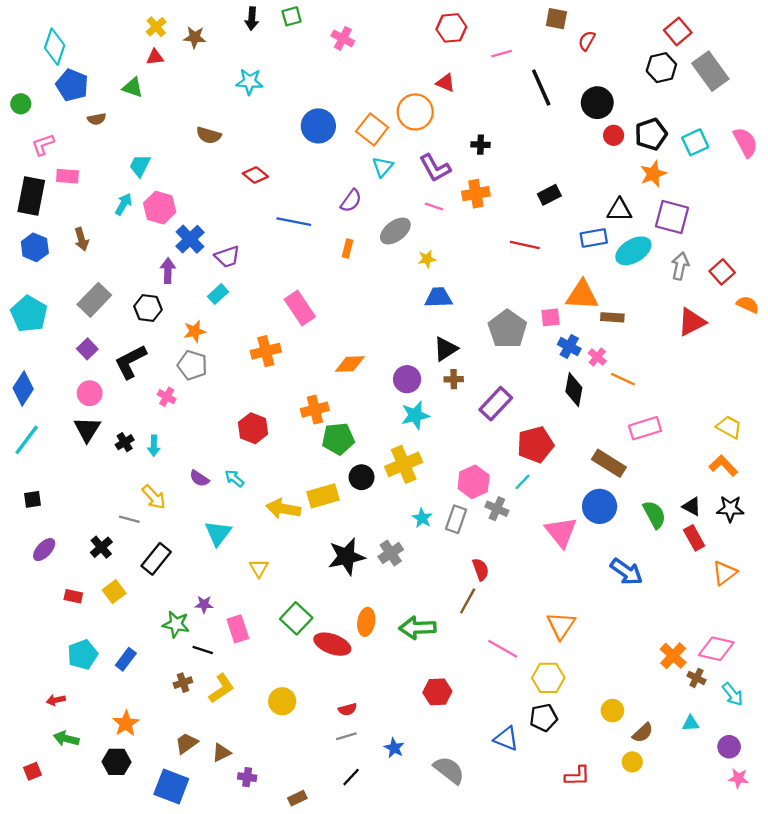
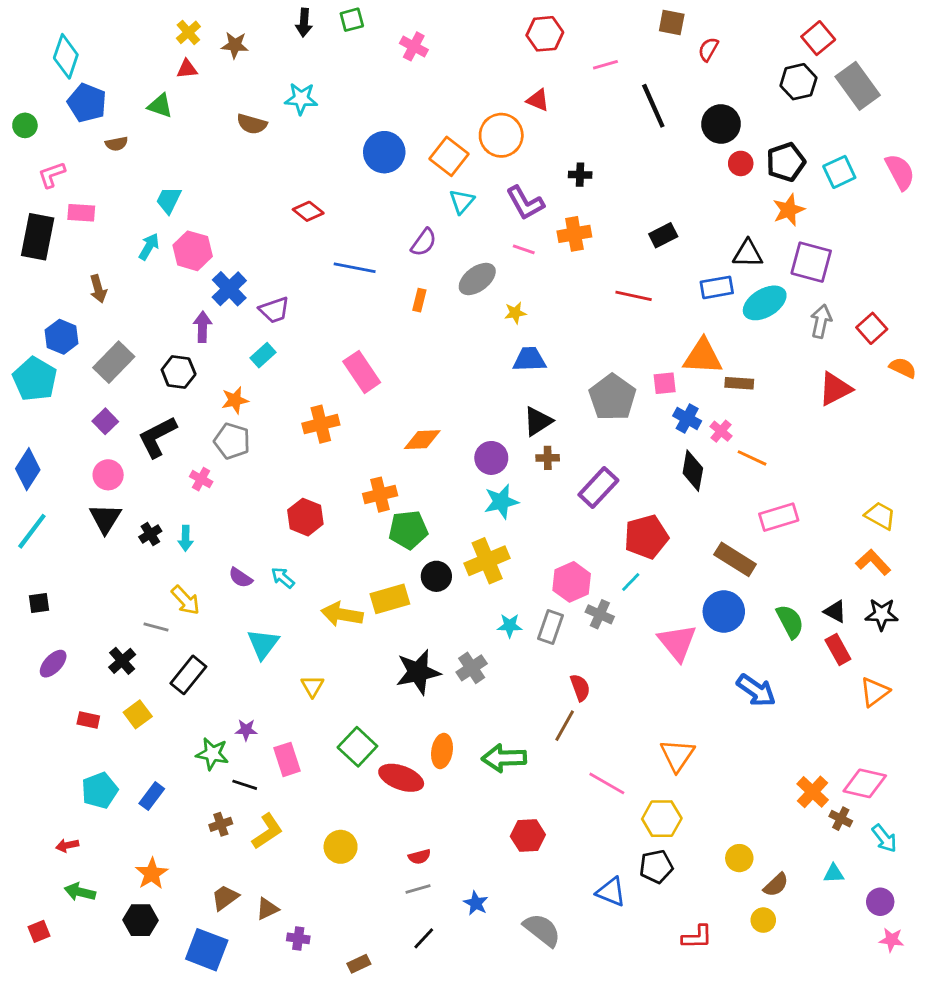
brown semicircle: (209, 135) -> (252, 124), moved
blue hexagon: (35, 247) -> (62, 337), moved
cyan star: (422, 518) -> (510, 626), turned -30

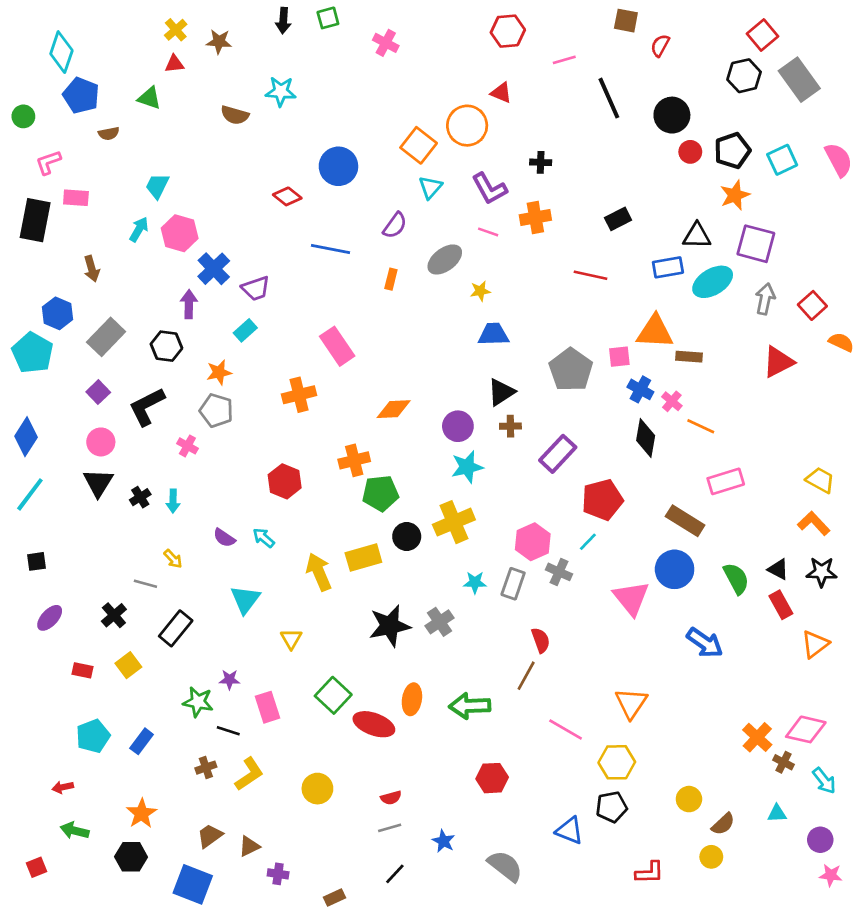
blue circle: (384, 152) -> (338, 166), moved
yellow arrow: (186, 600) -> (173, 559), size x0.7
yellow arrow: (342, 614) -> (319, 572), turned 57

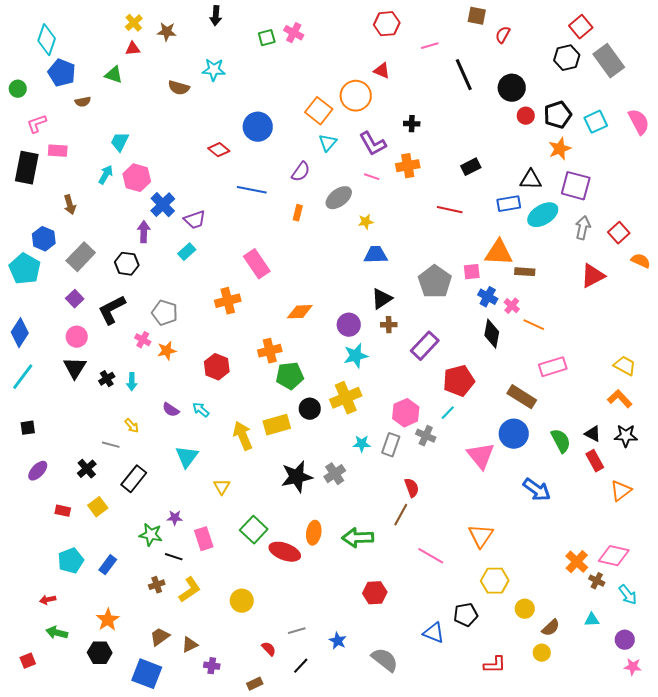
green square: (328, 18) -> (267, 38), moved
orange star: (219, 372) -> (167, 351), moved
yellow hexagon: (617, 762) -> (495, 581), moved
red semicircle: (391, 798) -> (269, 649), moved, turned -119

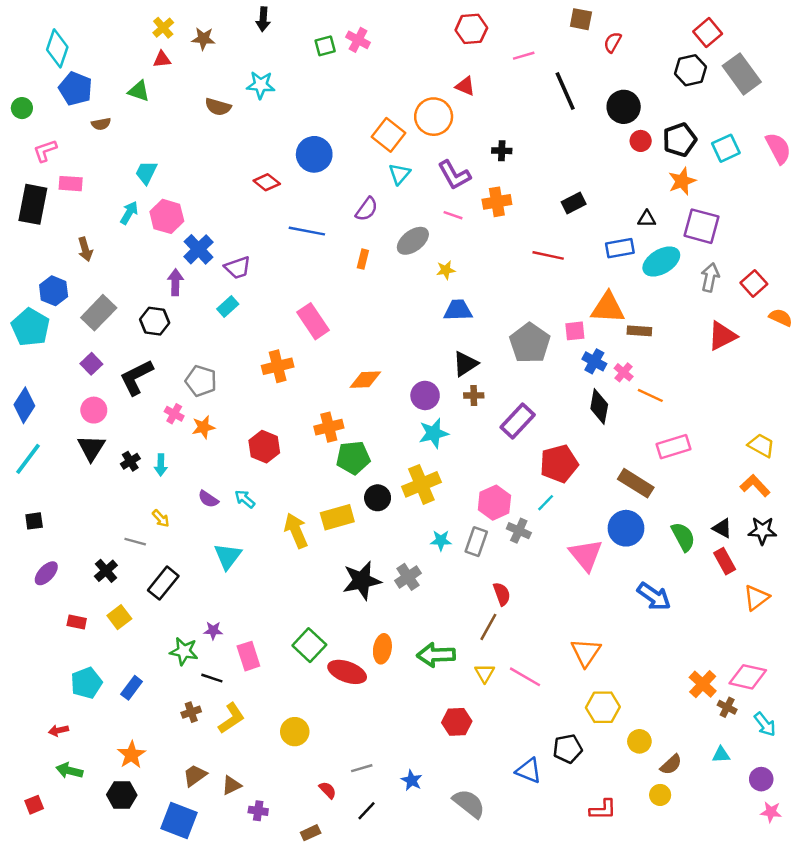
black triangle: (531, 180) -> (647, 219), size x0.7
yellow triangle: (222, 487) -> (485, 673), moved

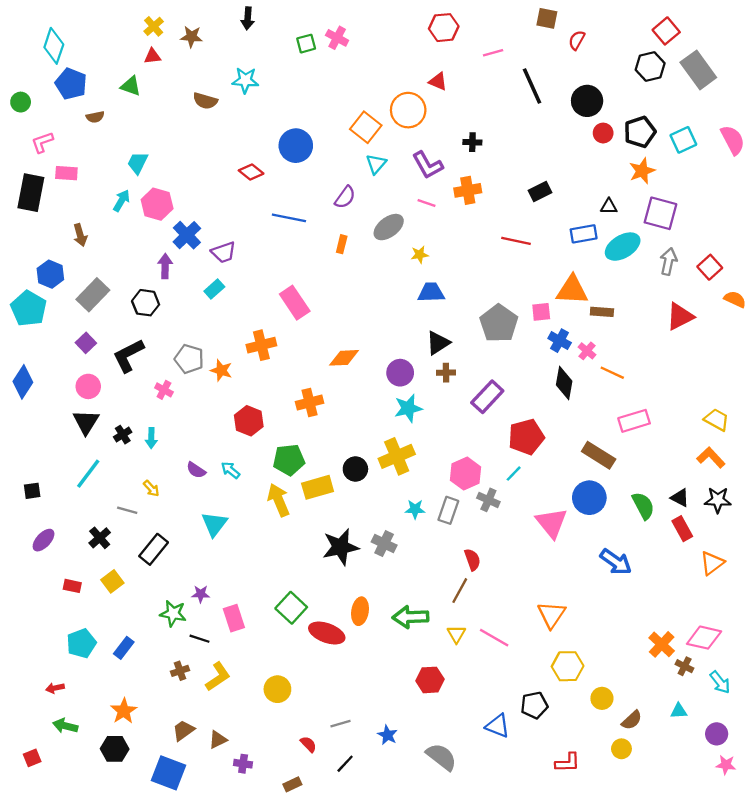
orange star: (203, 427) -> (221, 370), moved, turned 30
green pentagon: (353, 458) -> (289, 460), moved
cyan line: (28, 459) -> (88, 474), moved
gray cross: (408, 577) -> (384, 544), turned -30

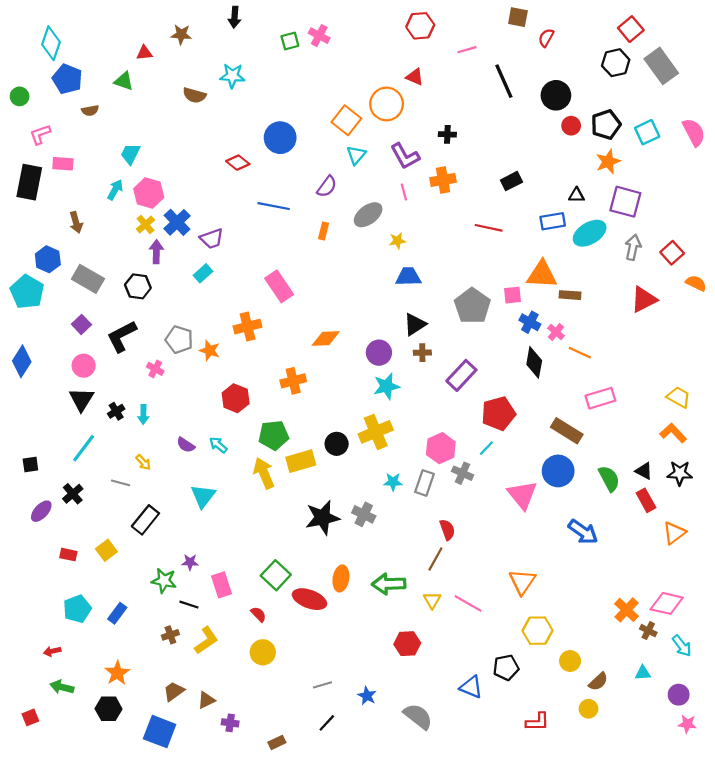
yellow cross: (154, 26) -> (145, 225), moved
pink line: (427, 203) -> (404, 192), turned 56
gray rectangle: (93, 295) -> (88, 279), turned 76
black cross: (100, 538) -> (73, 494), moved
red semicircle: (308, 744) -> (258, 614), moved

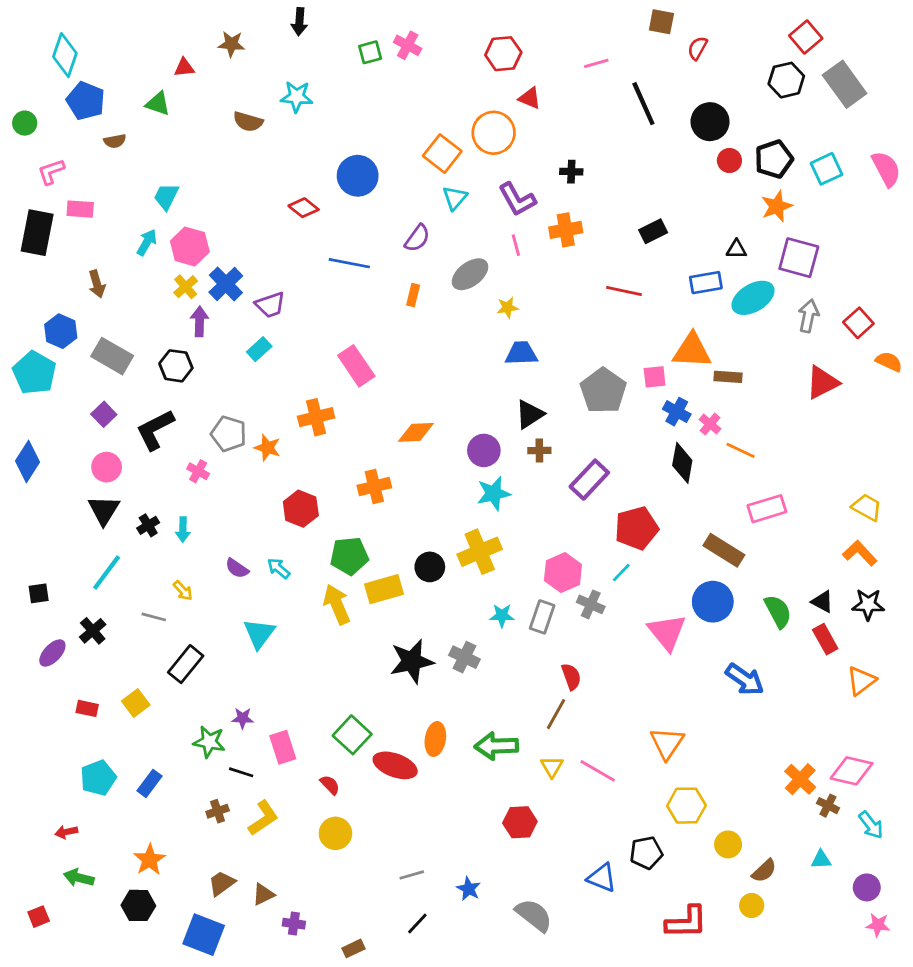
red hexagon: (420, 26) -> (503, 54), moved
red L-shape: (537, 722) -> (686, 922), size x1.4

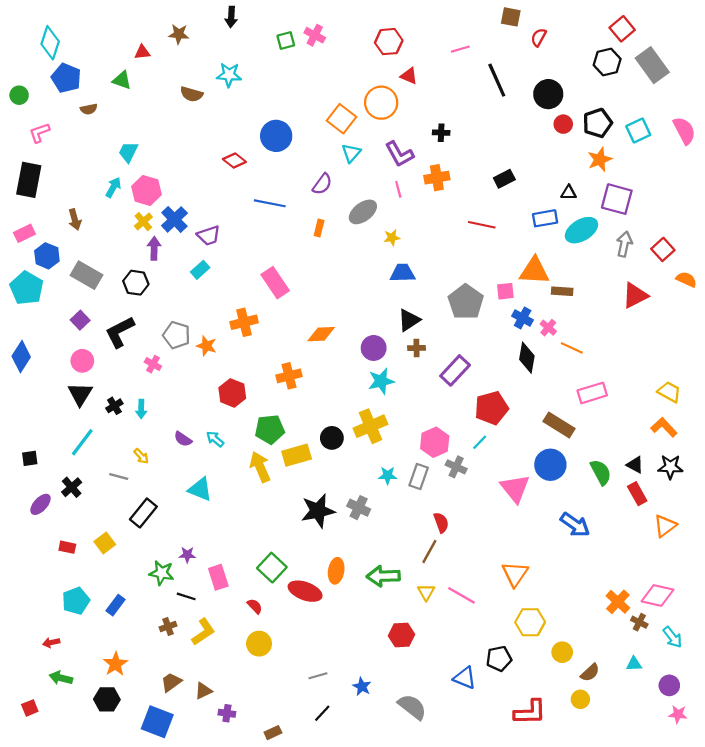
pink rectangle: (80, 209) -> (24, 233), moved, turned -30
cyan triangle: (259, 634) -> (200, 489), turned -45

